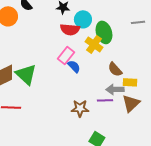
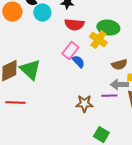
cyan circle: (83, 19) -> (42, 13), moved
green ellipse: (104, 32) -> (108, 28), turned -65
brown semicircle: (115, 69) -> (119, 65), turned -63

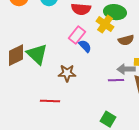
brown semicircle: (119, 65) -> (126, 40), moved
red line: (15, 103) -> (50, 101), moved
brown star: (84, 104) -> (67, 73), moved

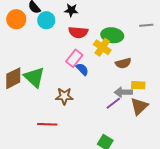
purple line: (116, 80) -> (113, 103), turned -35

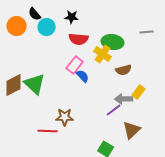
yellow rectangle: (138, 85) -> (139, 92), turned -56
brown star: (64, 96) -> (65, 117), moved
brown triangle: (139, 106) -> (132, 130), moved

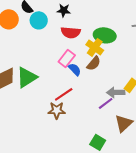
brown semicircle: (124, 70) -> (94, 63), moved, turned -35
green triangle: (35, 84) -> (27, 77), turned 45
red line: (48, 131) -> (64, 94), moved, turned -36

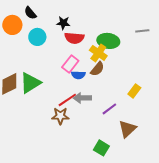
black star: (64, 10) -> (63, 23), moved
cyan circle: (39, 20) -> (37, 37), moved
blue semicircle: (75, 69) -> (78, 75), turned 136
gray arrow: (116, 92) -> (82, 98), moved

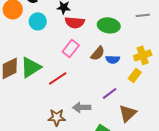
yellow cross: (98, 53) -> (143, 55), moved, turned 36
blue semicircle: (78, 75) -> (113, 59), moved
gray arrow: (82, 98) -> (82, 107), moved
red line: (67, 100) -> (58, 78), moved
brown star: (60, 116) -> (57, 117), moved

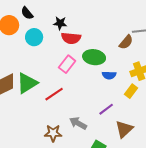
green ellipse: (109, 25) -> (94, 57), moved
brown semicircle: (98, 53) -> (126, 42), moved
gray arrow: (82, 107) -> (78, 123), turned 30

